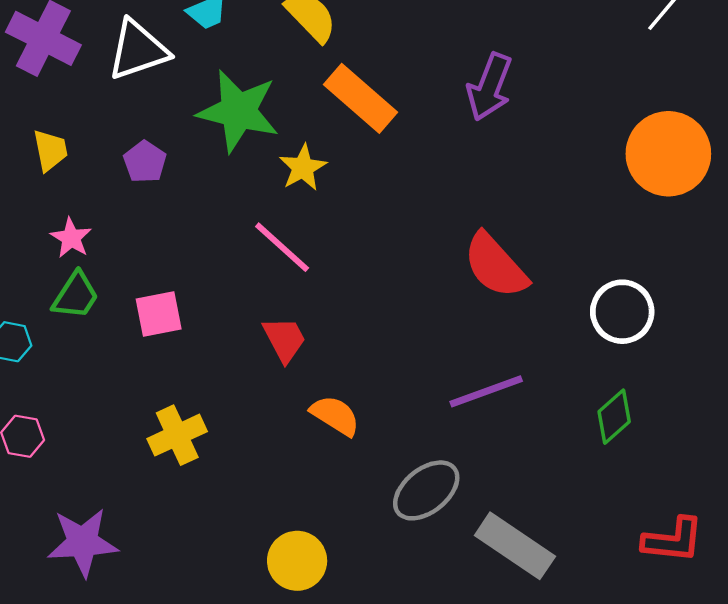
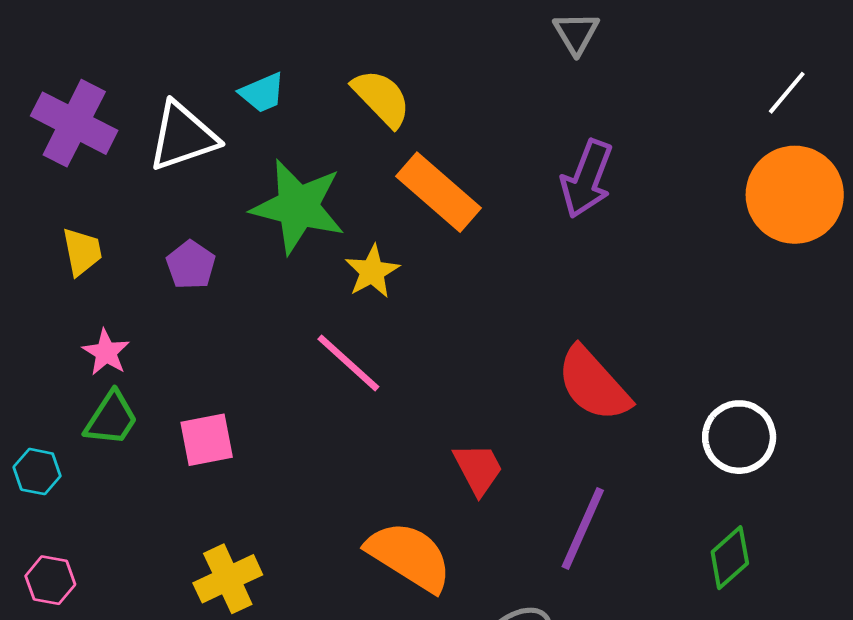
orange circle: (668, 154) -> (795, 195), moved
red trapezoid: (284, 339) -> (478, 469), moved
purple line: (486, 391) -> (583, 528), turned -46
orange semicircle: (335, 415) -> (409, 556), size x1.5

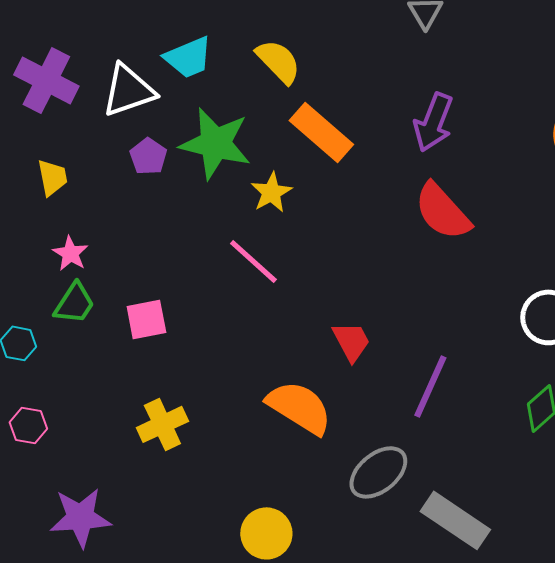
cyan trapezoid: (262, 93) -> (188, 57), size x1.4
purple pentagon: (191, 265) -> (148, 156), moved
red semicircle: (593, 384) -> (442, 211), moved

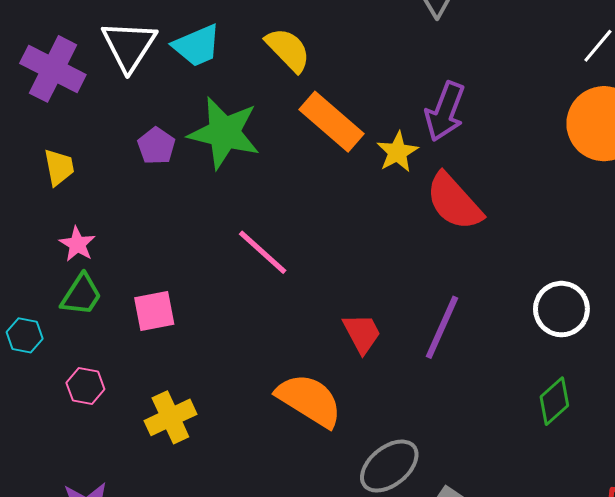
white triangle: (128, 90) -> (129, 46), moved, turned -38
yellow star: (271, 192) -> (397, 152), moved
purple line: (430, 386) -> (442, 327), moved
pink hexagon: (28, 425) -> (85, 386), moved

